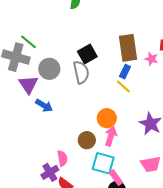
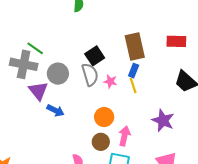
pink star: (151, 59) -> (110, 81), moved
yellow line: (123, 87) -> (133, 86), turned 35
orange circle: (107, 118) -> (104, 117), moved

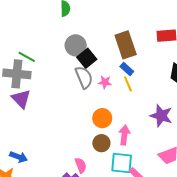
blue rectangle: (134, 71) -> (127, 69), turned -64
gray circle: (58, 74) -> (76, 45), moved
purple triangle: (38, 91) -> (21, 99), moved
blue arrow: (55, 110) -> (19, 157), moved

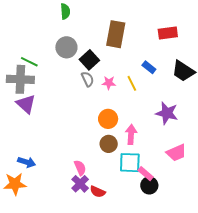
gray circle: (76, 45) -> (66, 47), moved
brown rectangle: (126, 45) -> (116, 34), moved, turned 32
blue rectangle: (127, 69) -> (149, 67), moved
gray semicircle: (84, 77) -> (88, 79), size x0.7
pink semicircle: (81, 165) -> (80, 168), moved

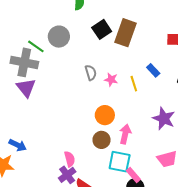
gray circle: (66, 47) -> (59, 37), moved
black square: (89, 60) -> (102, 29), moved

